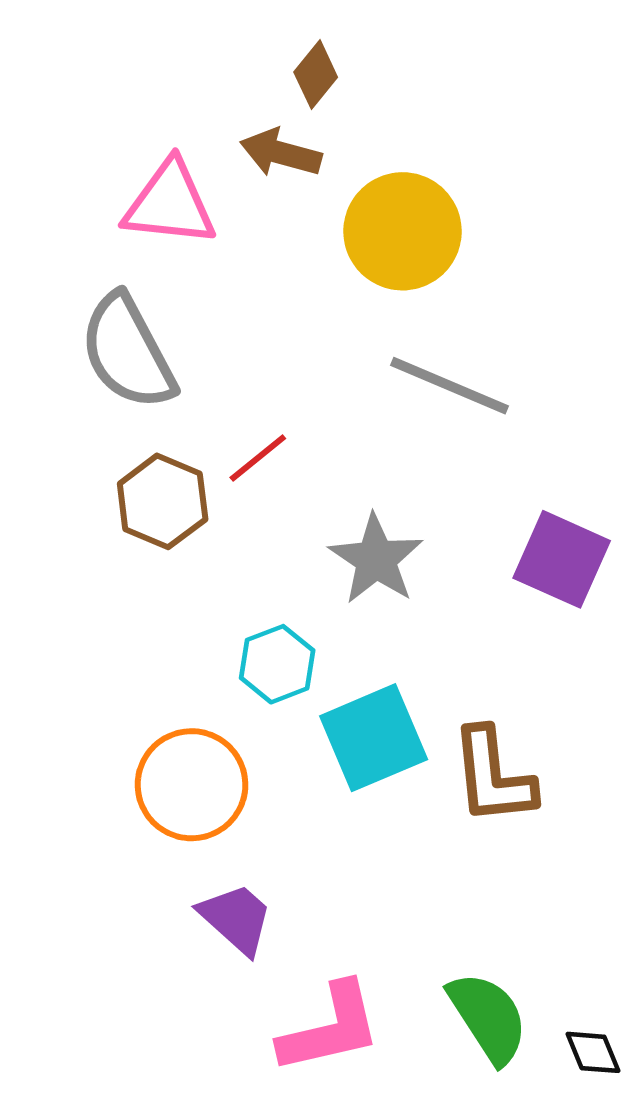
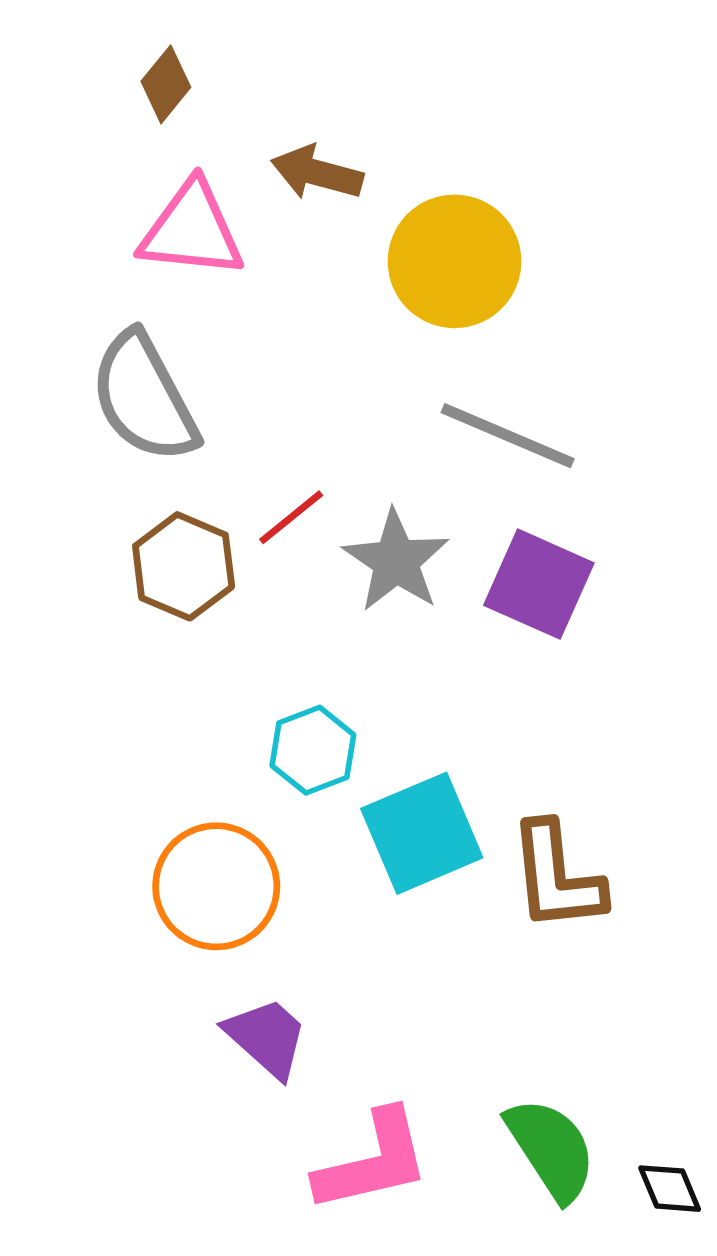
brown diamond: (316, 75) -> (166, 84), moved
gray star: (376, 559) -> (396, 561), moved
purple square: (562, 559) -> (539, 584), moved

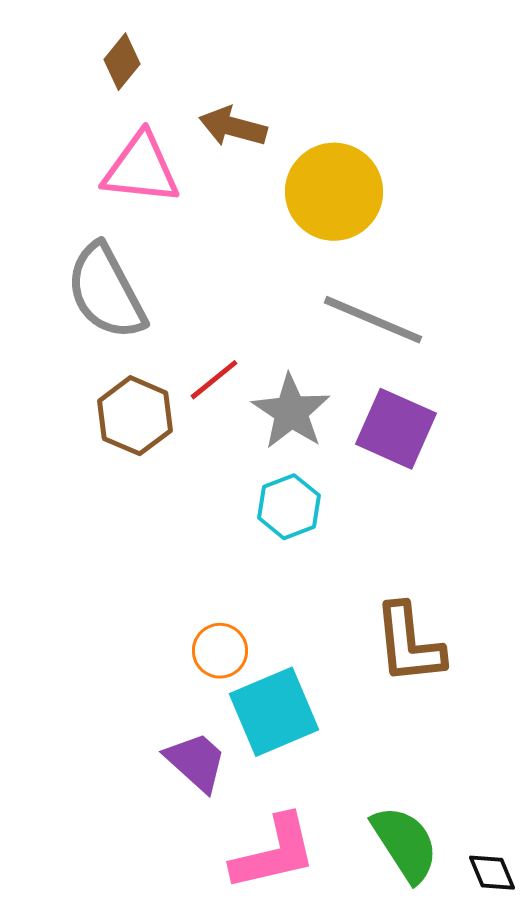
cyan hexagon: (313, 750) -> (289, 507), moved
cyan square: (422, 833) -> (274, 712), moved
orange circle: (216, 886) -> (220, 651), moved, size x0.6

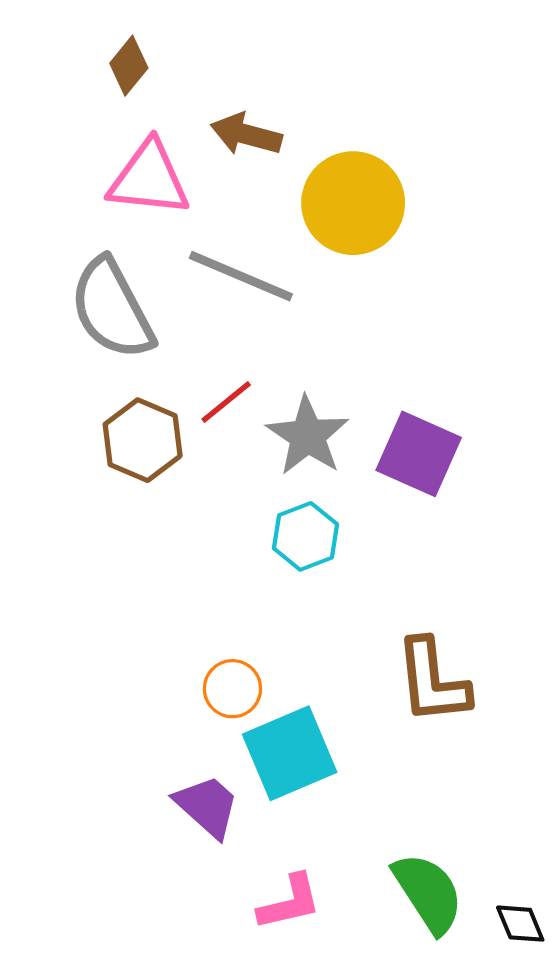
gray line: (373, 320) -> (241, 276), moved
pink L-shape: (274, 853) -> (290, 902), size x0.7

